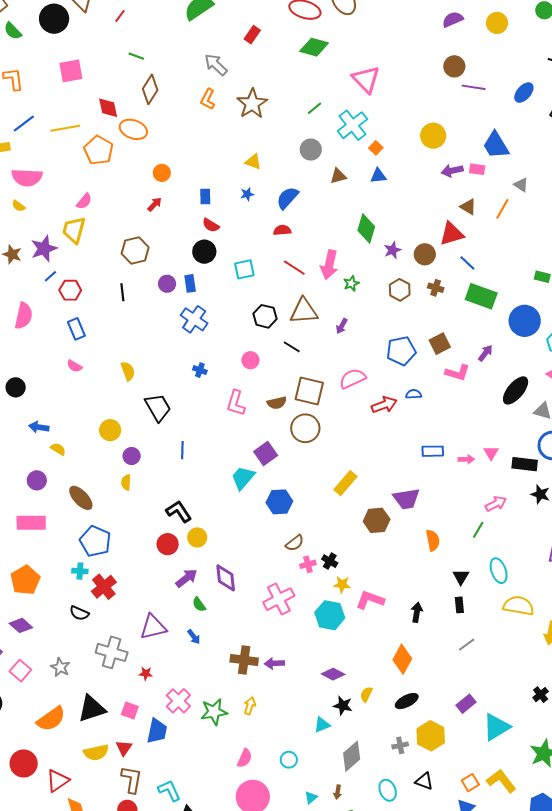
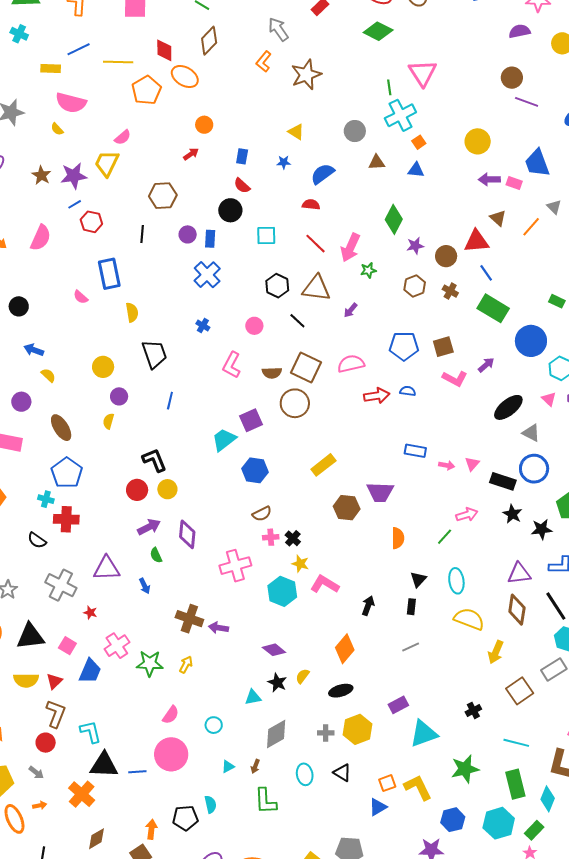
green line: (314, 108) -> (389, 87), moved, turned -70
blue rectangle: (76, 329) -> (109, 274), moved, size x1.4
red cross: (104, 587) -> (66, 519), turned 30

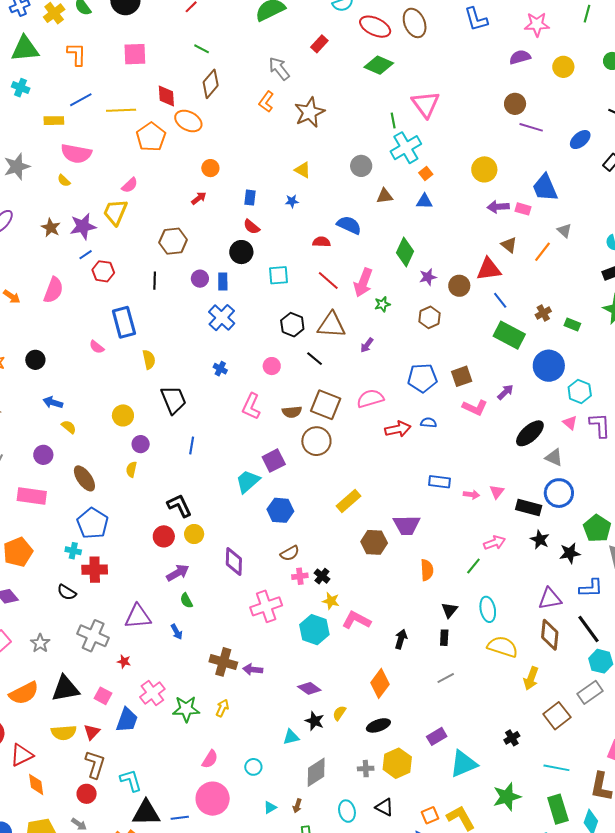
blue semicircle: (322, 174) -> (349, 225), moved, turned 65
brown cross: (450, 291) -> (543, 313), moved, turned 35
purple diamond: (187, 534) -> (234, 562), moved

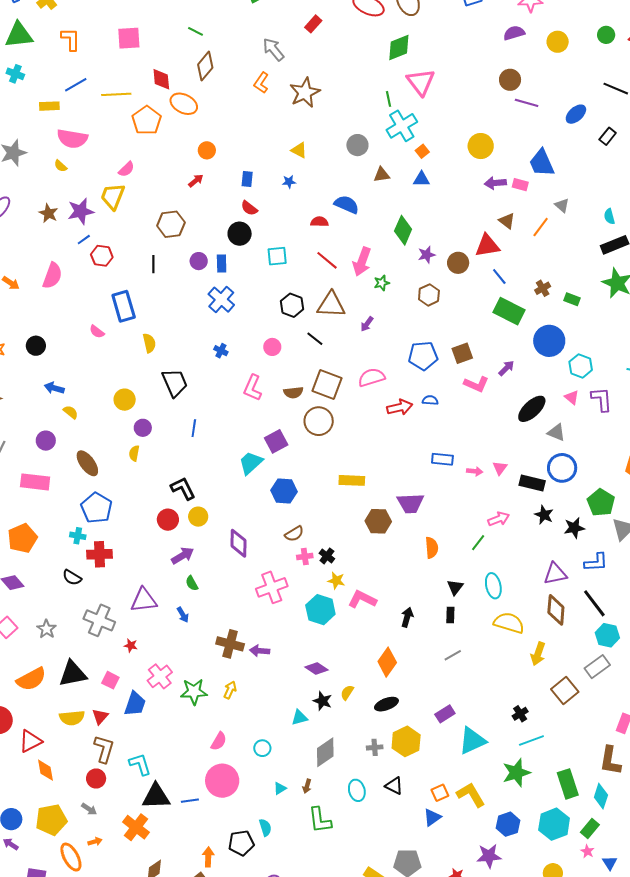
green diamond: (379, 65) -> (399, 48), moved, turned -44
yellow rectangle: (348, 501) -> (352, 480), turned 45
cyan line: (556, 768) -> (531, 741), moved, turned -30

